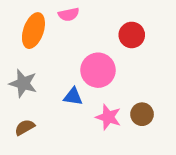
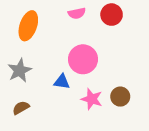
pink semicircle: (69, 14) -> (77, 13), moved
red circle: (132, 35) -> (112, 15), moved
gray star: (23, 83) -> (20, 70), turned 30

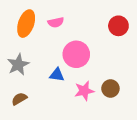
pink semicircle: (77, 13) -> (56, 22), moved
red circle: (112, 15) -> (118, 26), moved
pink star: (92, 99) -> (84, 91), turned -30

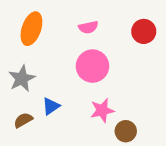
pink semicircle: (56, 22) -> (88, 27), moved
blue triangle: (57, 75) -> (51, 106), moved, turned -42
brown circle: (110, 88) -> (126, 131), moved

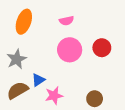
red circle: (144, 31) -> (102, 48), moved
pink star: (102, 110) -> (54, 96), moved
brown semicircle: (23, 120) -> (18, 90), size x1.5

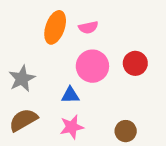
orange ellipse: (24, 22) -> (55, 27), moved
blue triangle: (38, 80) -> (70, 95), moved, turned 32

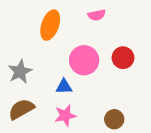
pink semicircle: (88, 27) -> (97, 15), moved

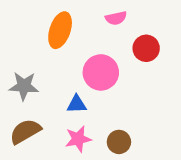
red circle: (123, 58) -> (146, 48), moved
gray star: (20, 72) -> (24, 86), turned 30
brown circle: (114, 119) -> (119, 142), moved

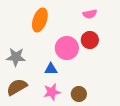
pink semicircle: (116, 18) -> (90, 14), moved
red circle: (146, 48) -> (90, 40), moved

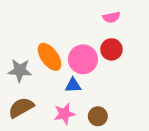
orange ellipse: (40, 20) -> (50, 57), moved, turned -55
blue triangle: (51, 69) -> (73, 85), moved

